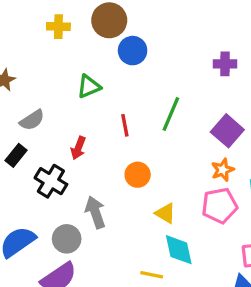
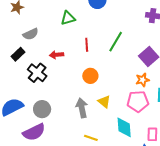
red arrow: (78, 148) -> (56, 55), turned 56
gray arrow: (95, 212) -> (82, 108), moved
cyan diamond: (179, 250) -> (124, 127), moved

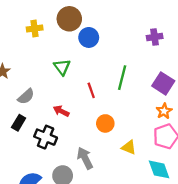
green triangle: (68, 18) -> (62, 67), turned -35
red arrow: (56, 55) -> (61, 111), turned 48
gray arrow: (82, 108) -> (85, 158), moved

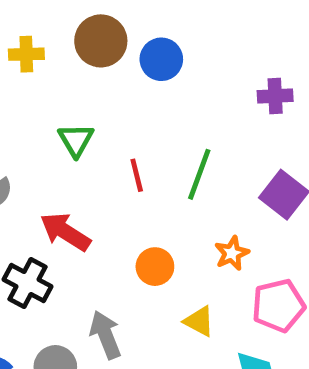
blue circle: (89, 37) -> (161, 59), moved
red line: (91, 90) -> (137, 175), moved
red arrow: (61, 111) -> (65, 232), size x1.5
orange star: (164, 111) -> (232, 253), moved

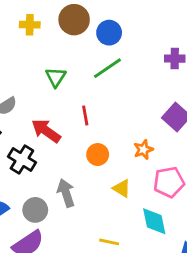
green line: (199, 174) -> (107, 68), moved, turned 32
red line: (137, 175) -> (85, 116), moved

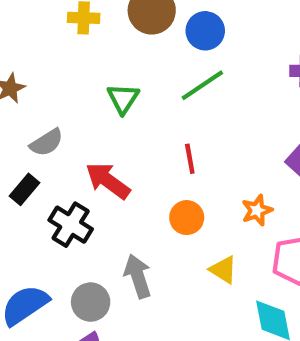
red line: (85, 116) -> (190, 159), moved

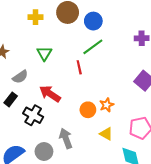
green triangle: (123, 99) -> (44, 53), moved
red line: (190, 159) -> (79, 67), moved
orange star: (257, 210) -> (107, 105), moved

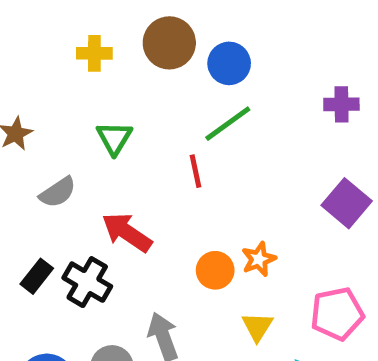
black rectangle: (11, 99) -> (37, 276), moved
yellow triangle: (106, 134) -> (257, 327), turned 32

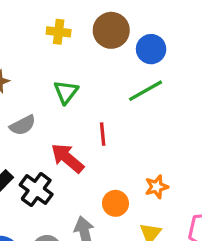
red line: (196, 171) -> (103, 134), moved
orange circle: (215, 270) -> (116, 203), moved

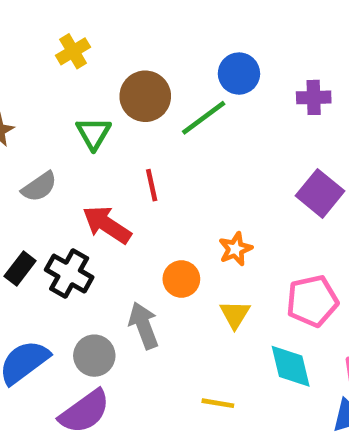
brown circle: (111, 30) -> (145, 96), moved
yellow cross: (59, 32) -> (73, 51), turned -30
blue circle: (151, 49) -> (239, 74), moved

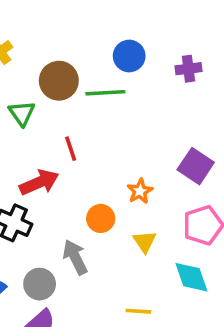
green line: (204, 118) -> (105, 93), turned 39
purple square: (320, 193) -> (196, 166), moved
red arrow: (107, 225) -> (39, 182), turned 129

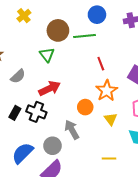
green triangle: (22, 113) -> (47, 55), moved
red line: (71, 149) -> (101, 64), moved
orange star: (140, 191) -> (107, 91), size x1.5

